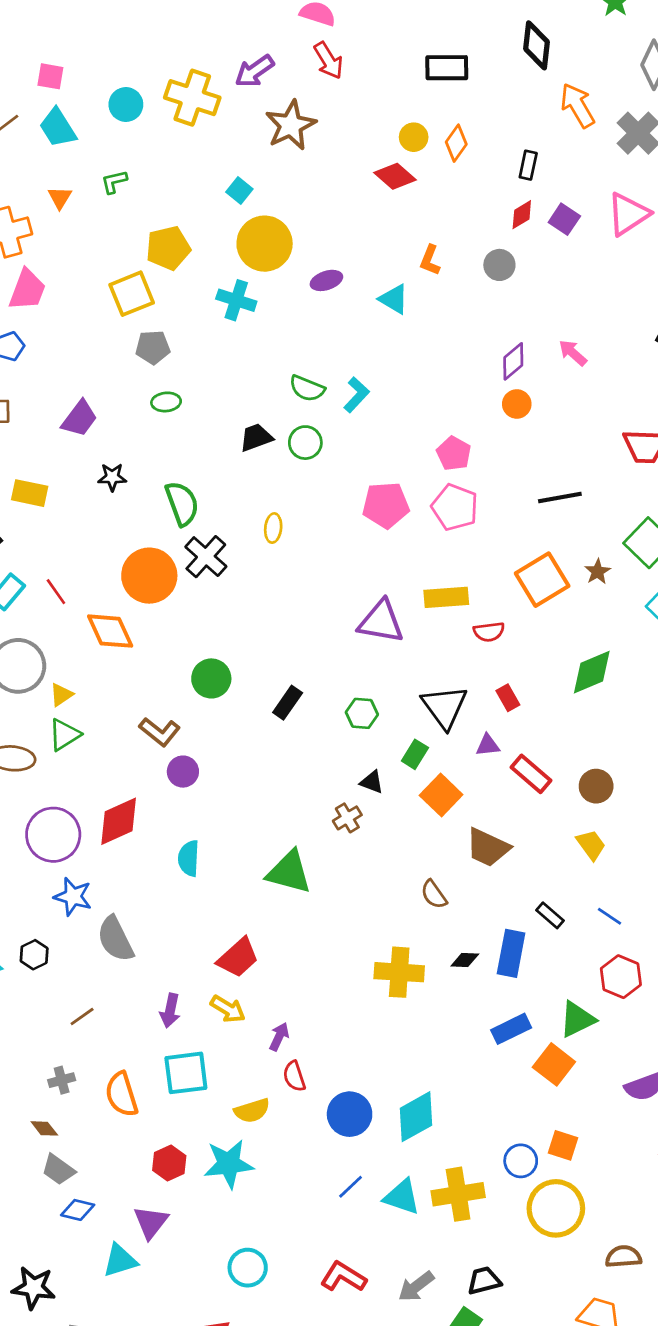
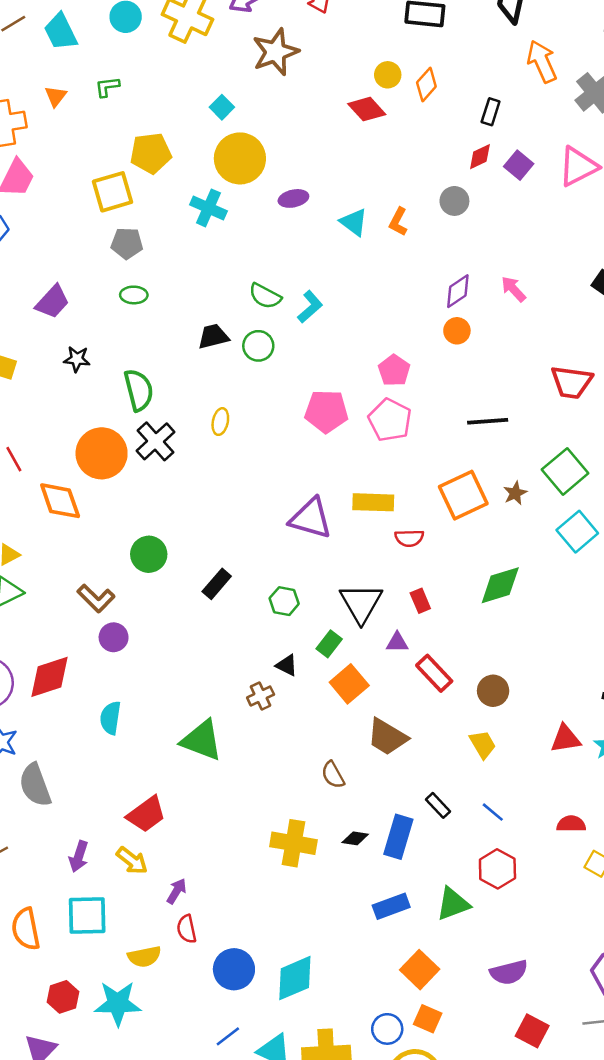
orange L-shape: (430, 260) -> (398, 222), moved
orange square: (554, 1064) -> (420, 970), moved

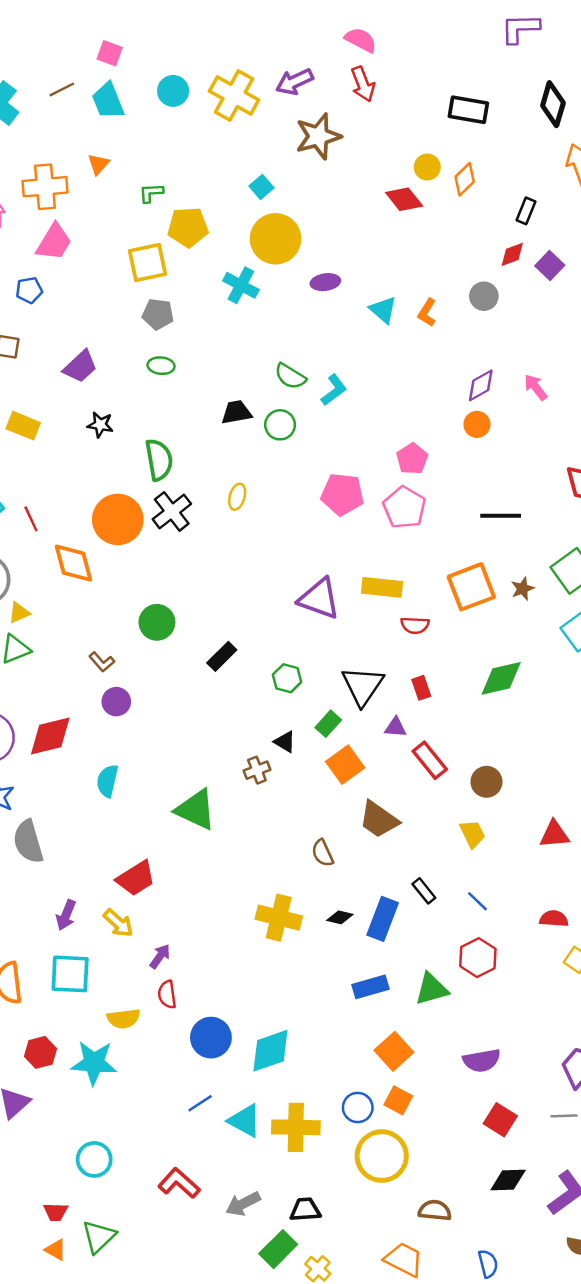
green L-shape: (107, 87) -> (151, 193), moved
brown L-shape: (96, 598) -> (102, 662), size x0.7

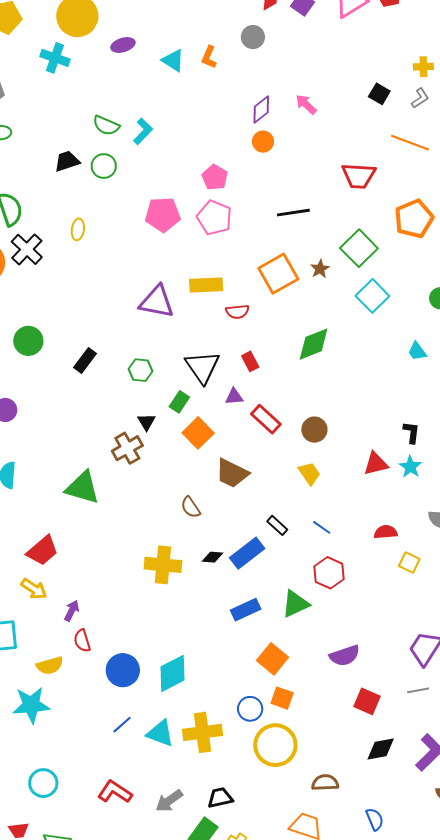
black triangle: (285, 742) -> (146, 422), turned 36
brown cross: (257, 770) -> (127, 448), size x1.4
blue rectangle: (383, 919) -> (247, 553), turned 40

